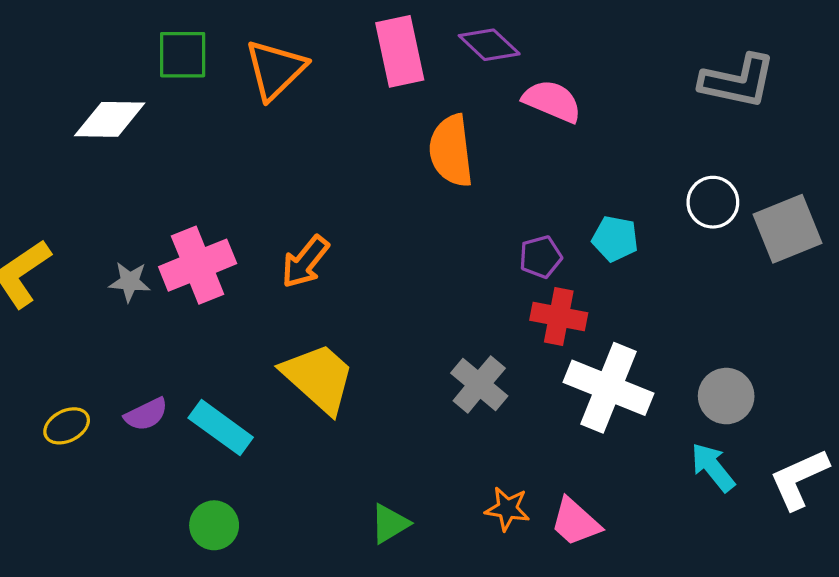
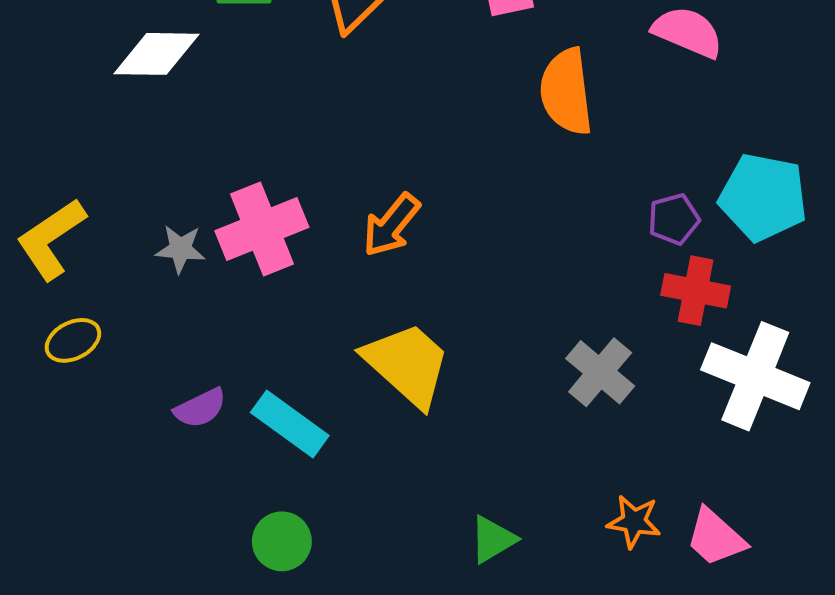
cyan pentagon: (615, 239) -> (763, 197), size x1.6
yellow ellipse: (67, 426) -> (73, 340), moved

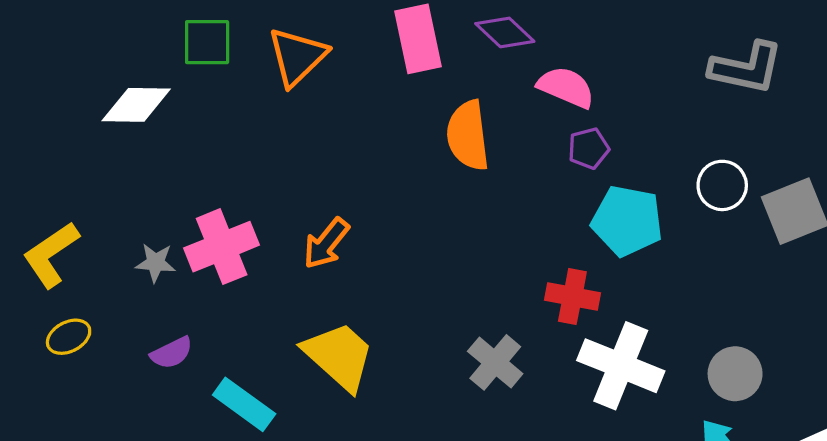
purple pentagon: (674, 219) -> (589, 148), moved
purple semicircle: (200, 408) -> (172, 353), moved

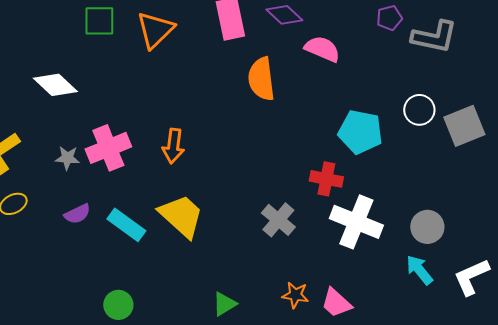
white diamond: (136, 105) -> (55, 85), moved, turned 42
purple pentagon: (589, 148) -> (389, 18), moved
orange arrow: (326, 243) -> (173, 146), turned -32
cyan rectangle: (244, 404) -> (126, 225), moved

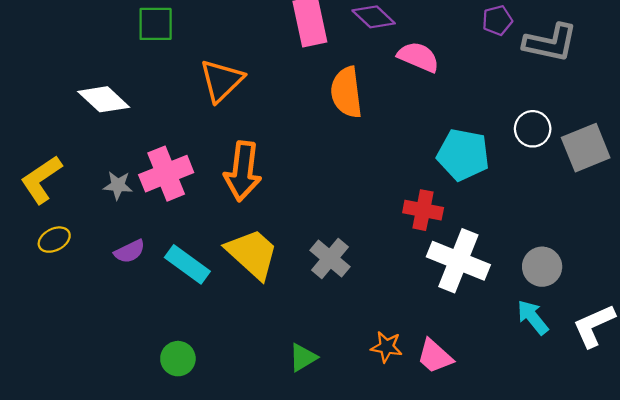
orange triangle: (155, 30) -> (222, 80), moved
orange arrow: (173, 146) -> (243, 171), size x1.4
gray cross: (278, 220) -> (330, 258), moved

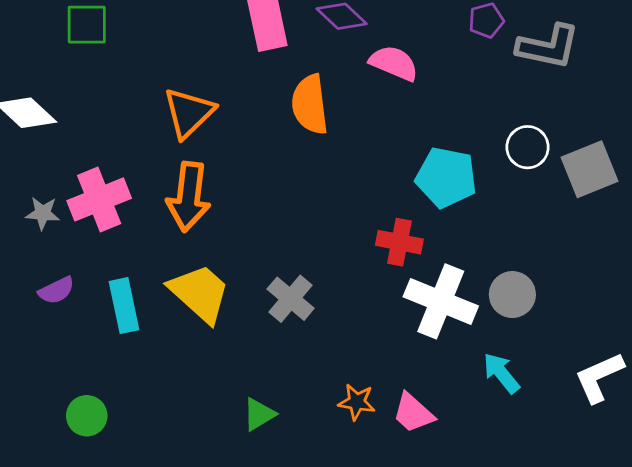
orange triangle: (222, 80) -> (189, 113), moved
cyan rectangle: (187, 264) -> (124, 306), turned 42
gray circle: (542, 267) -> (512, 295), moved
cyan arrow: (533, 317) -> (501, 373), moved
green circle: (178, 359) -> (87, 416), moved

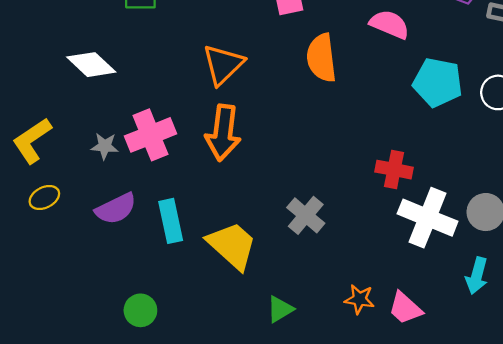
cyan pentagon: (446, 177) -> (438, 82), moved
purple semicircle: (56, 290) -> (116, 209), size x1.4
yellow trapezoid: (200, 293) -> (232, 246), moved
cyan arrow: (501, 373) -> (477, 276), turned -126

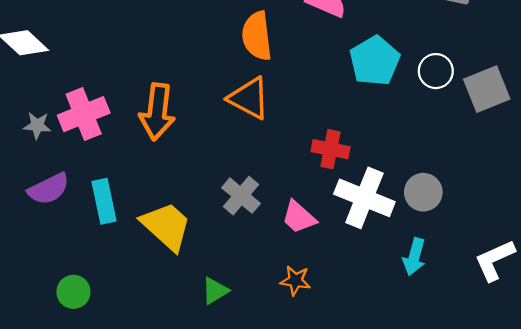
orange triangle: (223, 65) -> (249, 98), moved, turned -48
cyan pentagon: (438, 82) -> (375, 61), turned 30
pink trapezoid: (405, 308) -> (299, 217), moved

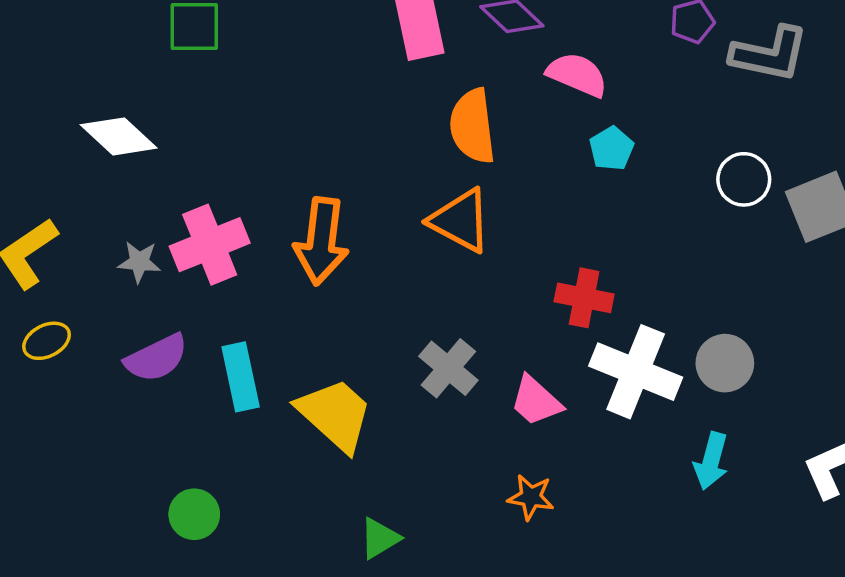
cyan pentagon: (375, 61) -> (612, 148), moved, size x0.6
green triangle: (215, 291) -> (380, 538), moved

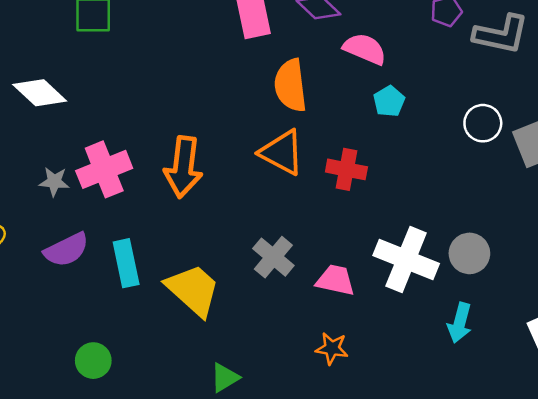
red cross: (584, 298) -> (346, 169), moved
pink trapezoid: (536, 401) -> (336, 280), turned 150

